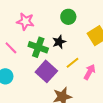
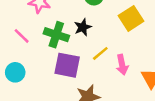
purple square: (46, 71) -> (67, 65), turned -30
pink arrow: (90, 72) -> (122, 65), turned 140

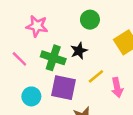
cyan circle: (15, 72) -> (31, 96), moved

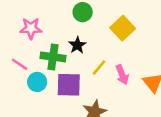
cyan circle: (31, 96) -> (37, 82), moved

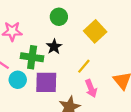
yellow line: (99, 68) -> (84, 66), moved
pink arrow: (122, 75) -> (91, 88), moved

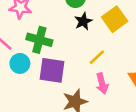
black star: (54, 47) -> (83, 21), moved

